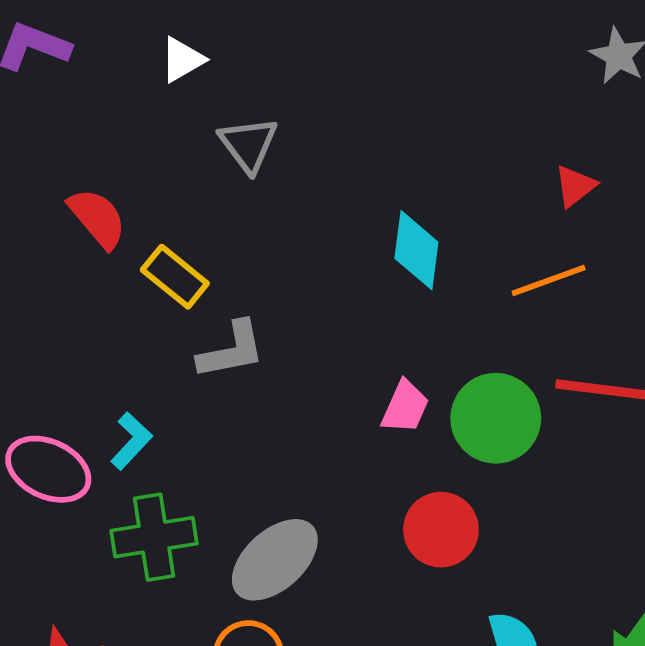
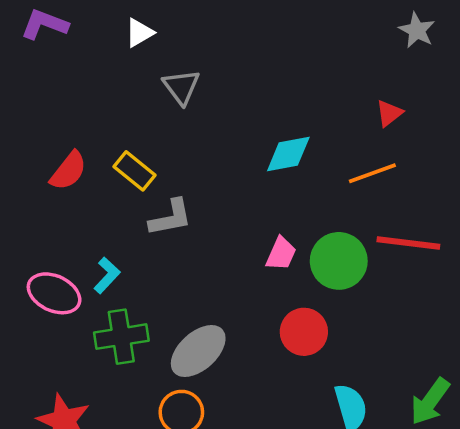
red semicircle: (97, 218) -> (68, 171), moved, turned 78
cyan diamond: (416, 250) -> (288, 154), turned 72

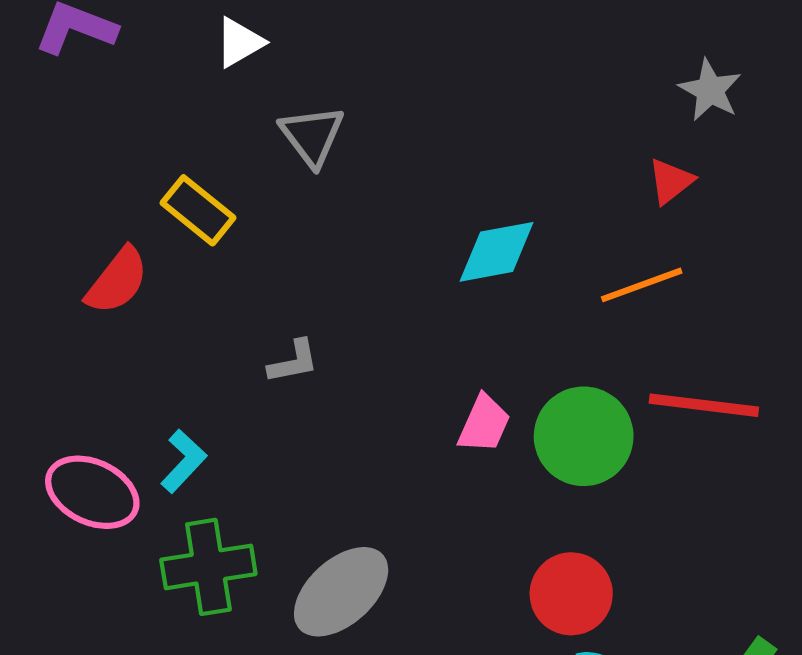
gray star: (417, 30) -> (710, 90), moved
yellow rectangle: (135, 171) -> (198, 210), moved
gray L-shape: (171, 218) -> (293, 362), size x0.7
red circle: (304, 332) -> (571, 594), moved

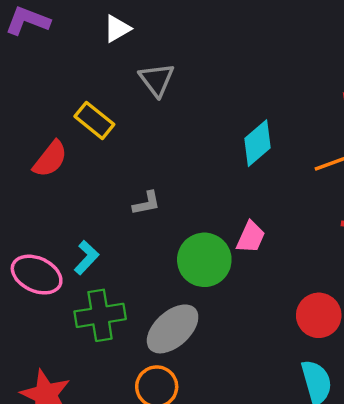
cyan diamond: (497, 252) -> (258, 143), turned -30
green circle: (584, 436) -> (204, 260), moved
red circle: (571, 594) -> (319, 315), moved

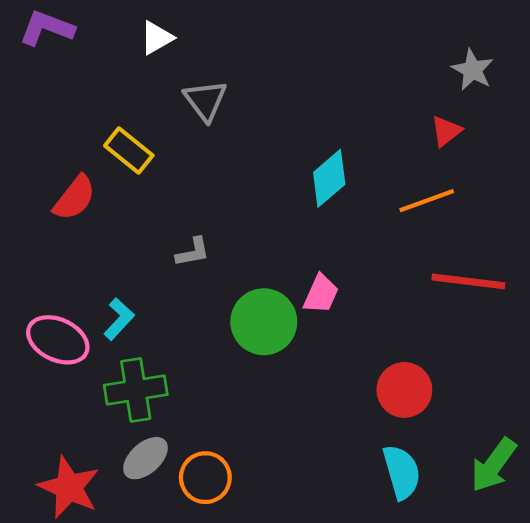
gray ellipse: (173, 329) -> (145, 458), moved, size x0.7

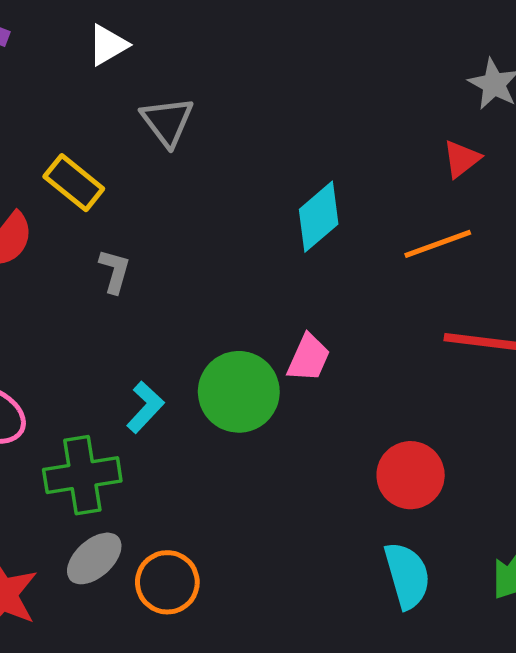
gray L-shape: (193, 252) -> (115, 271), moved, turned -63
cyan L-shape: (119, 319) -> (145, 407), moved

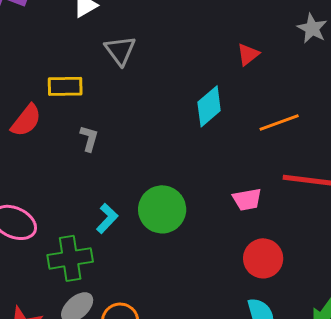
red triangle: (462, 159) -> (248, 54), moved
yellow rectangle: (74, 183) -> (65, 86), turned -40
pink trapezoid: (308, 358) -> (247, 199), moved, turned 56

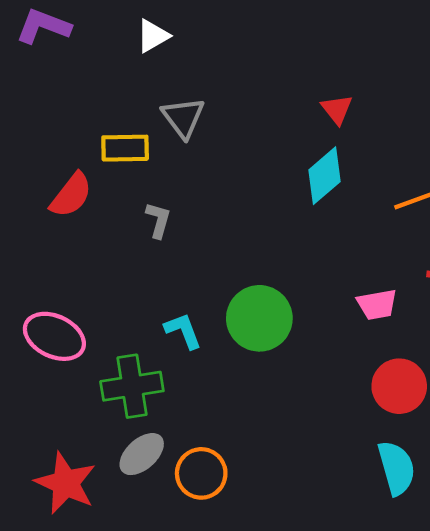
gray triangle: (120, 50) -> (183, 118), moved
red triangle: (248, 54) -> (337, 109), moved, turned -30
cyan L-shape: (107, 218) -> (183, 331), turned -64

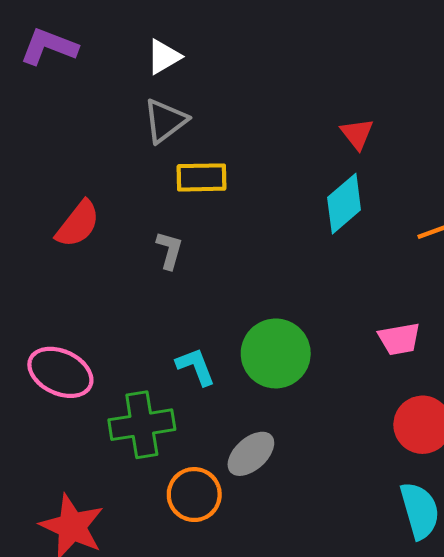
gray triangle: (183, 118) -> (165, 121), moved, turned 30
yellow rectangle: (125, 148) -> (201, 177), moved
gray ellipse: (142, 454) -> (251, 454), moved
orange circle: (201, 473) -> (194, 495), moved

